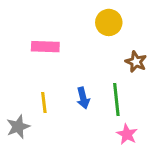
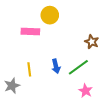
yellow circle: (109, 22) -> (50, 15), moved
green line: (116, 100) -> (78, 67), turned 60

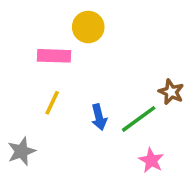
brown star: (92, 42) -> (171, 92), moved
yellow line: (29, 69) -> (52, 103), moved, turned 32

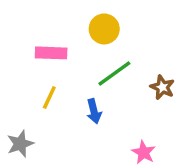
yellow circle: (88, 27) -> (104, 29), moved
green line: (139, 119) -> (114, 74), moved

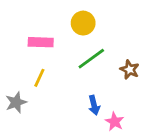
blue arrow: (94, 111) -> (94, 105), moved
gray star: (20, 144) -> (16, 102), moved

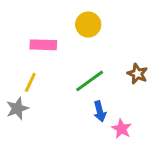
green line: (91, 59) -> (90, 81), moved
yellow line: (39, 78) -> (30, 82), moved

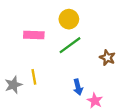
green line: (90, 81) -> (70, 45), moved
yellow line: (30, 82) -> (34, 77), moved, turned -35

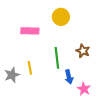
green line: (70, 45) -> (57, 58), moved, turned -60
brown star: (107, 58) -> (83, 51), moved

